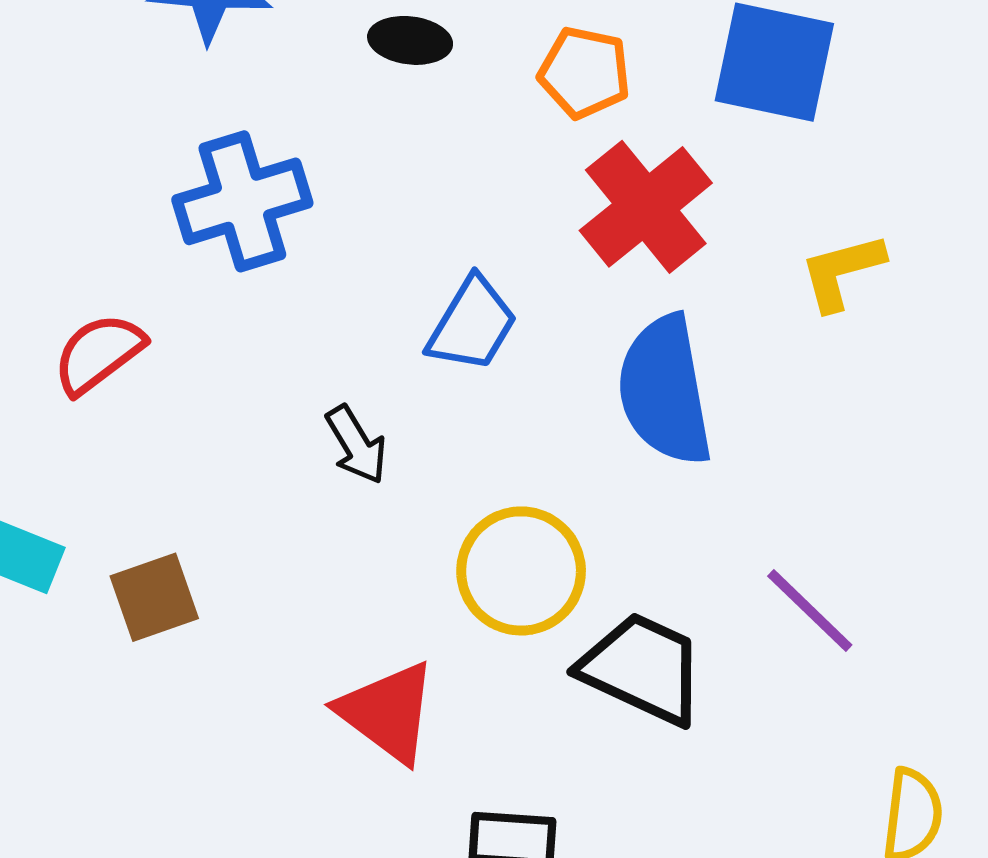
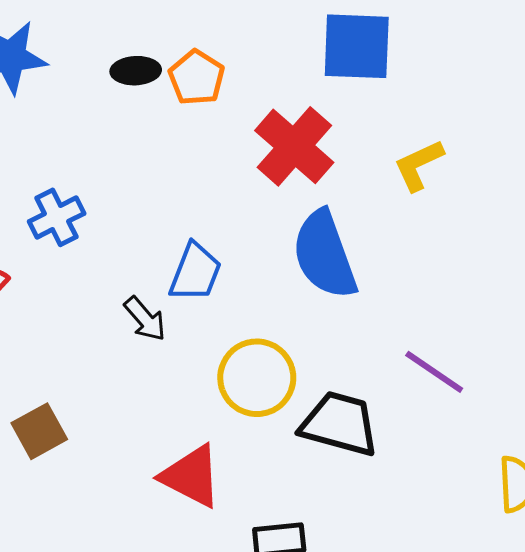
orange pentagon: (585, 73) -> (197, 78), moved, turned 30
blue cross: (242, 201) -> (57, 217), moved, size x0.7
blue trapezoid: (472, 324) -> (195, 272), moved

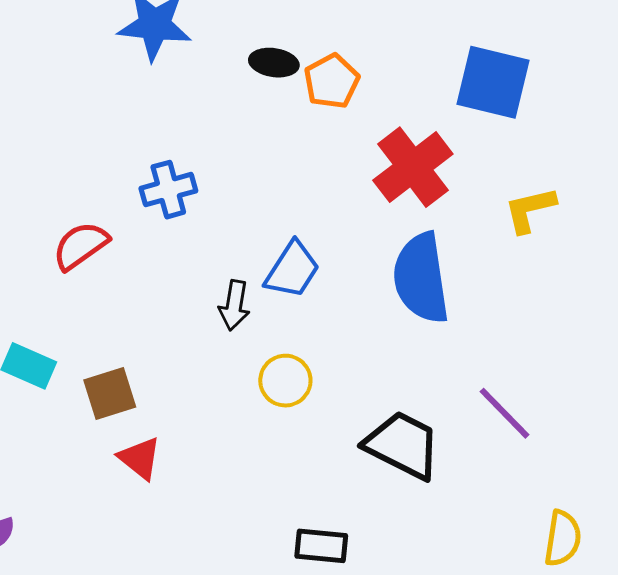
black arrow: (145, 319) -> (234, 305), turned 39
yellow circle: (257, 378) -> (285, 381), moved, size x0.7
red triangle: (191, 476) -> (140, 458), moved, size x0.7

